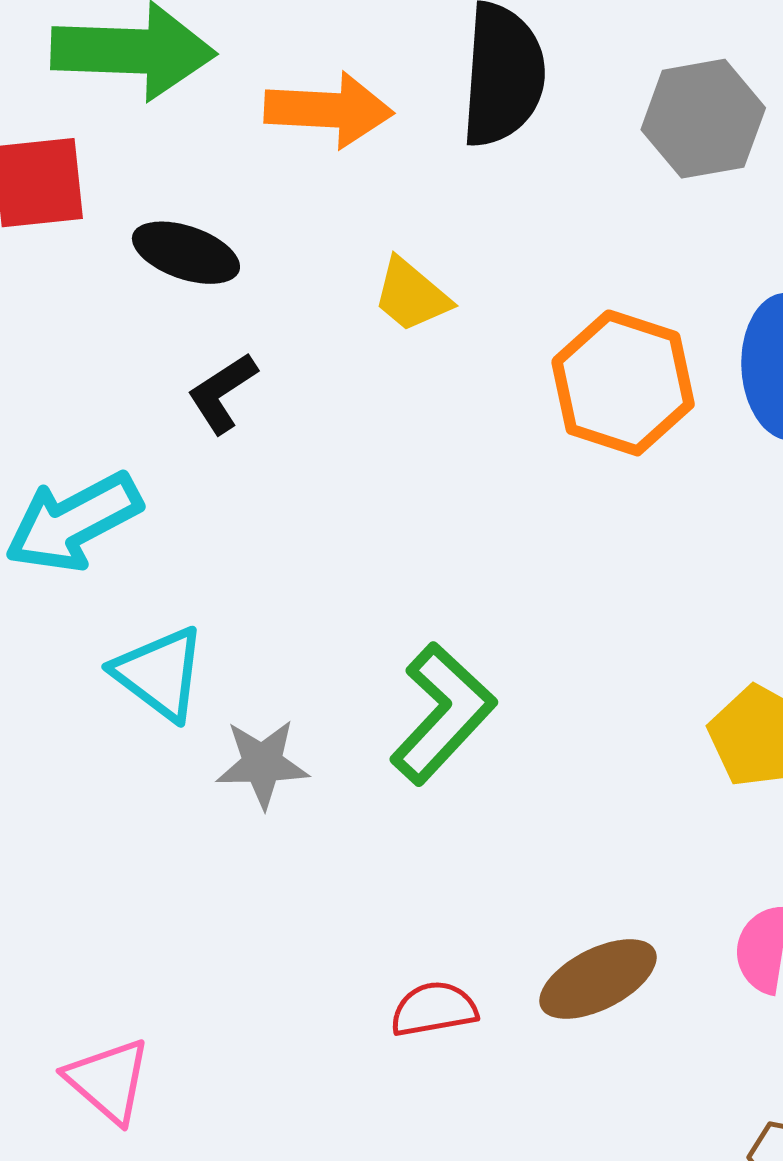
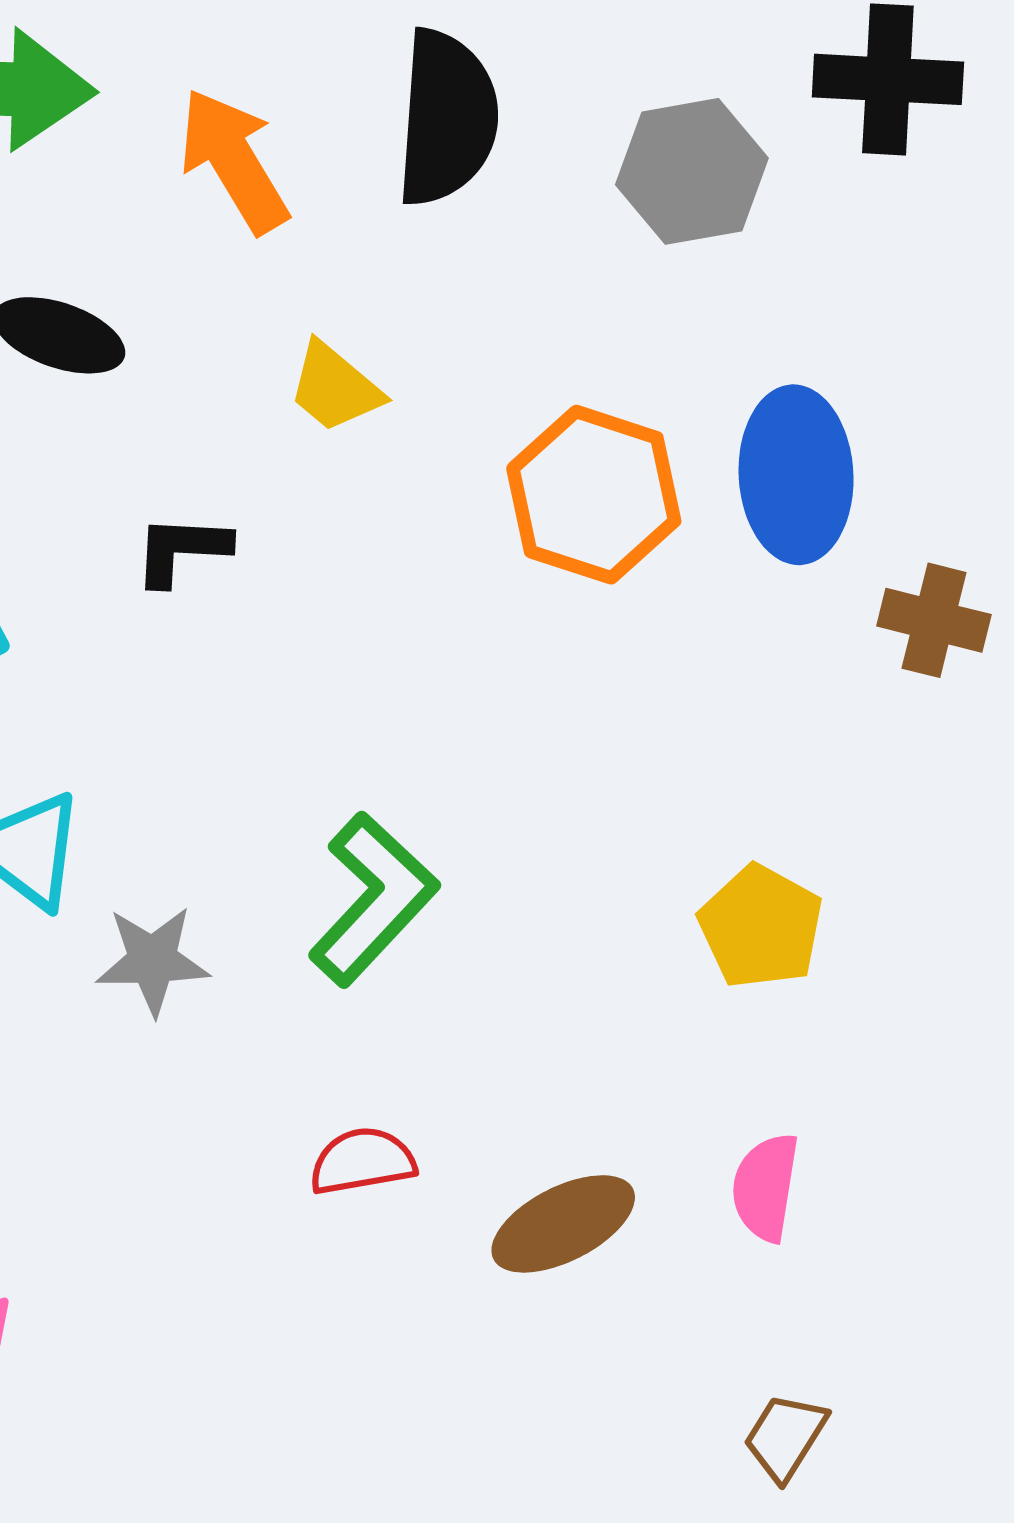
orange arrow: (329, 110) -> (234, 161), turned -124
black L-shape: (222, 393) -> (182, 550), moved, turned 36
red semicircle: (434, 1009) -> (362, 1161), moved

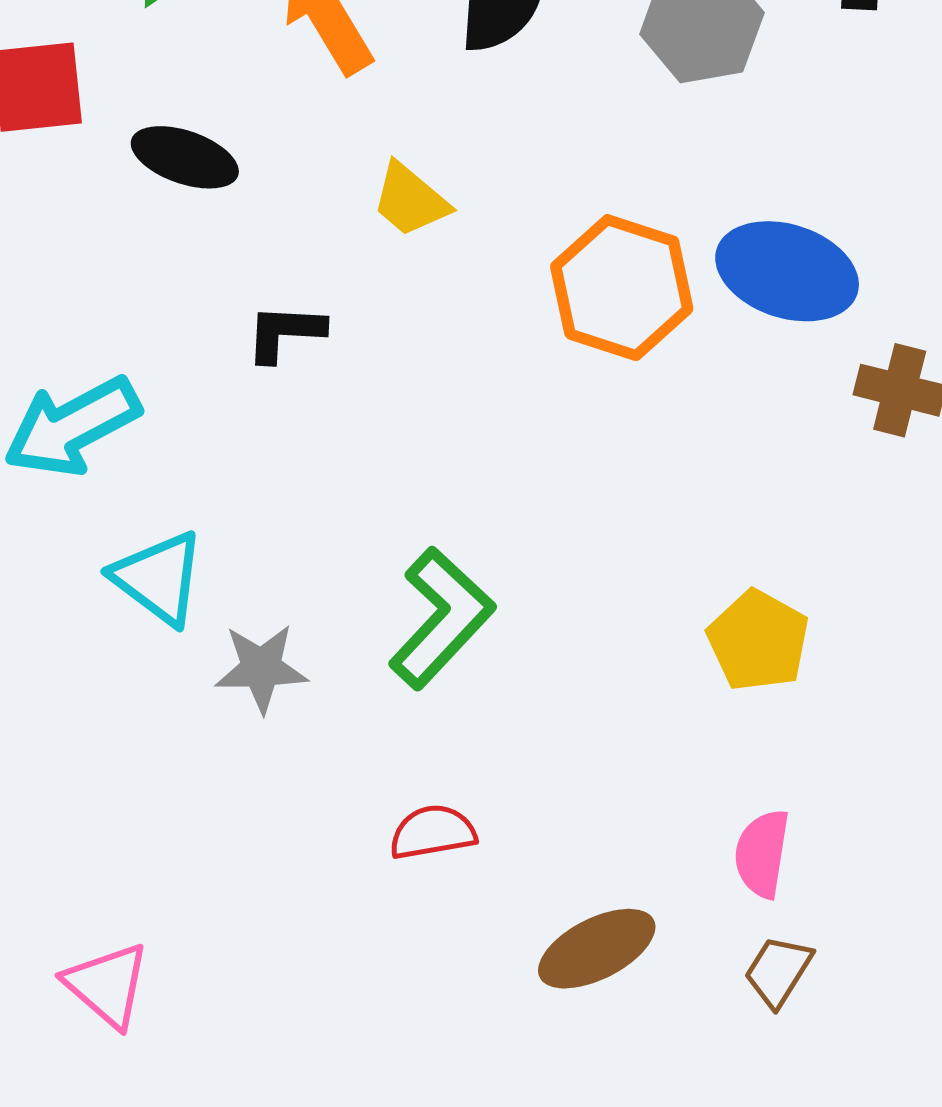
blue ellipse: (796, 475) -> (787, 271), turned -69
brown ellipse: (563, 1224) -> (597, 949), moved
brown trapezoid: (785, 1437) -> (778, 971), moved

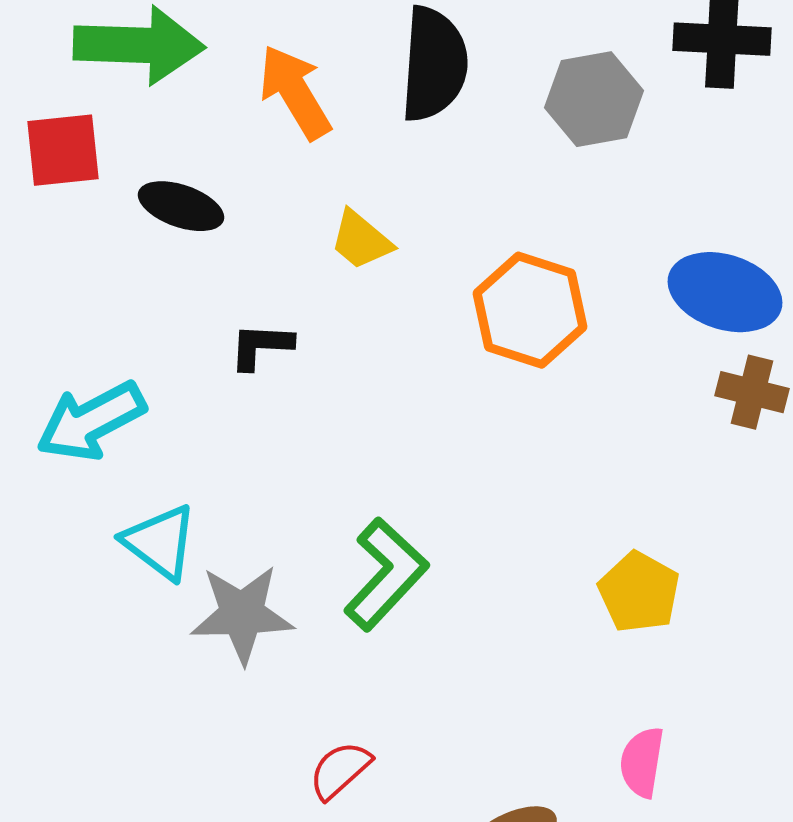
blue ellipse: (787, 271) -> (725, 292), moved
gray star: (261, 668) -> (242, 614), size x1.4
red semicircle: (433, 832) -> (340, 770), moved, turned -32

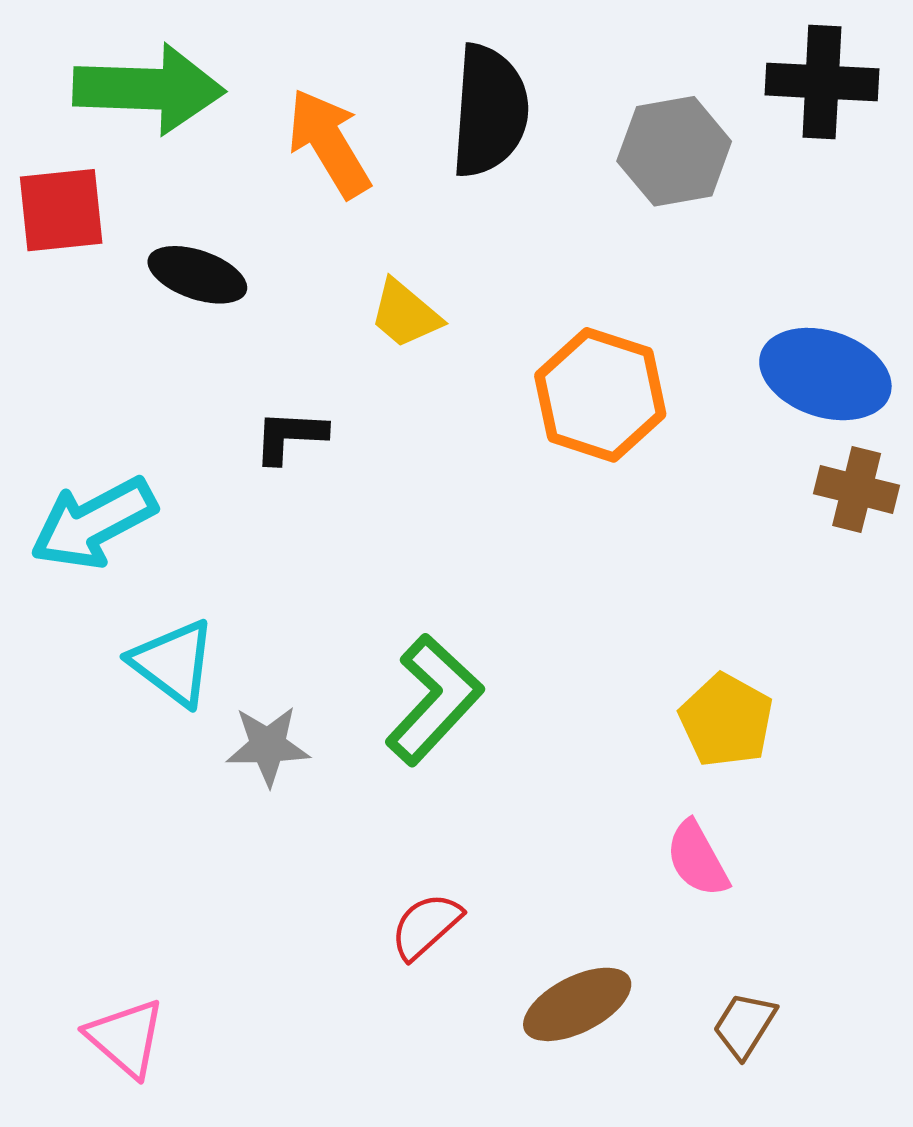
gray star: (242, 614) -> (268, 746), size x0.7
pink semicircle: (642, 762) -> (697, 859), moved, turned -38
red semicircle: (340, 770) -> (426, 926), moved

